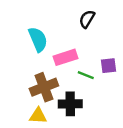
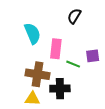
pink rectangle: (65, 57) -> (56, 49), turned -66
brown cross: (44, 87) -> (38, 74), turned 30

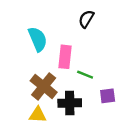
purple square: (93, 56) -> (108, 96), moved
brown cross: (38, 74) -> (44, 86), turned 30

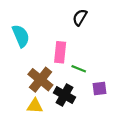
cyan semicircle: (38, 39) -> (21, 36), moved
black cross: (70, 103) -> (65, 95), turned 30

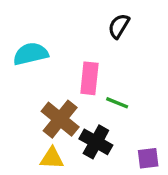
cyan semicircle: (21, 36) -> (31, 54), turned -80
purple square: (99, 88) -> (148, 158), moved

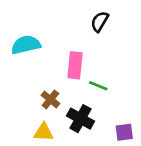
brown cross: (60, 119) -> (50, 99), size x0.6

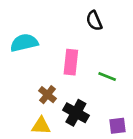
black semicircle: (100, 22) -> (94, 21), turned -54
green line: (98, 86) -> (107, 76), moved

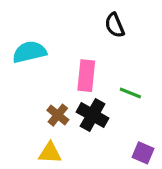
black cross: (76, 113) -> (93, 115), moved
purple square: (117, 126) -> (143, 153), turned 30

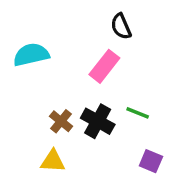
pink rectangle: (86, 76) -> (104, 66), moved, turned 32
green line: (130, 93) -> (138, 113), moved

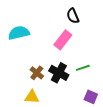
green line: (138, 113) -> (83, 68), turned -40

